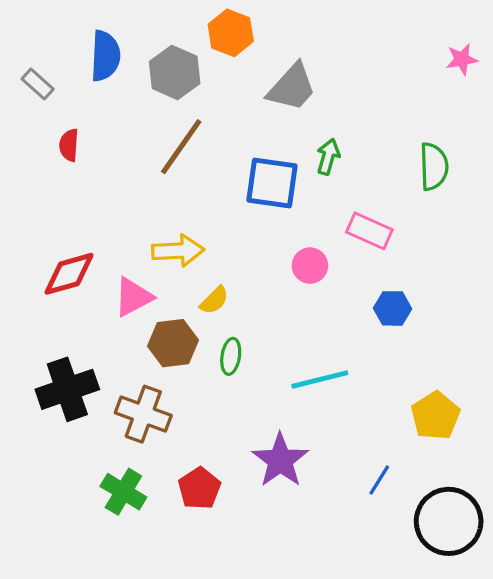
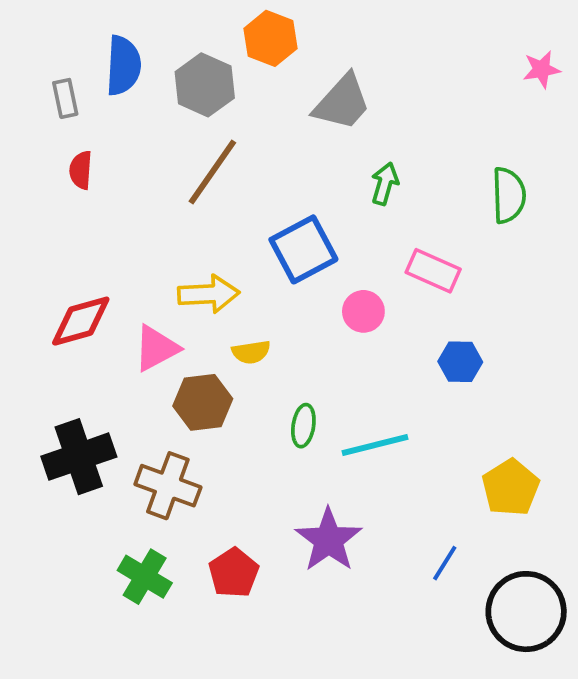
gray rectangle: (38, 84) -> (65, 98), moved, turned 36
blue square: (272, 183) -> (303, 249), moved, turned -36
yellow semicircle: (214, 300) -> (251, 352), turned 36
green ellipse: (231, 356) -> (303, 426), moved

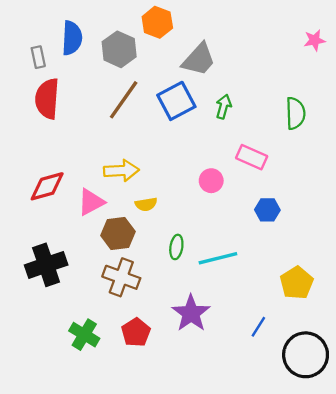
red semicircle: (81, 170) -> (47, 99), size x1.8
blue square: (303, 249) -> (176, 101), moved
brown cross: (168, 486) -> (121, 277), moved

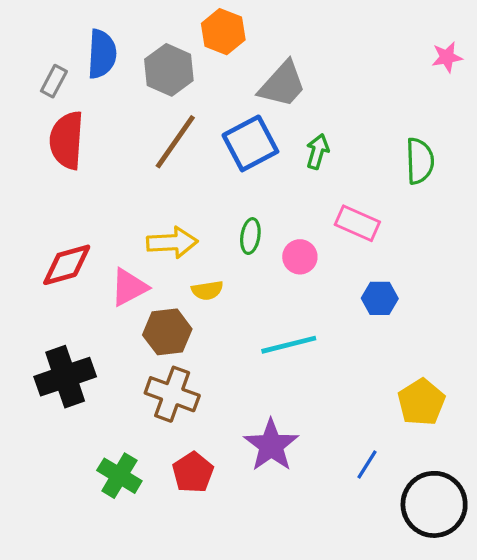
gray rectangle: (38, 57) -> (54, 81), turned 40
green ellipse: (176, 247) -> (250, 236), moved
cyan line: (218, 258) -> (289, 345), moved

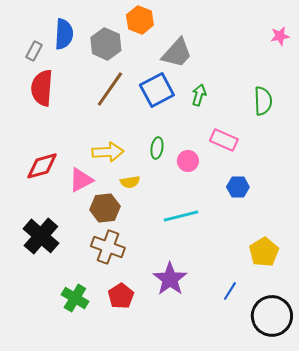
black cross: (65, 377) -> (41, 236), turned -30

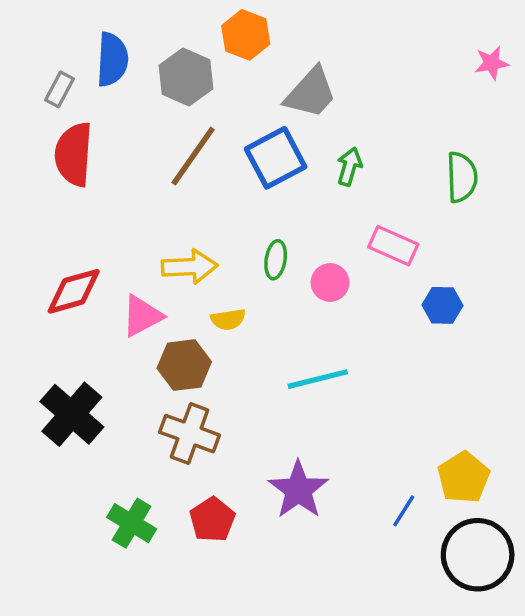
blue hexagon: (238, 187) -> (442, 305), moved
yellow pentagon: (264, 252) -> (464, 477), moved

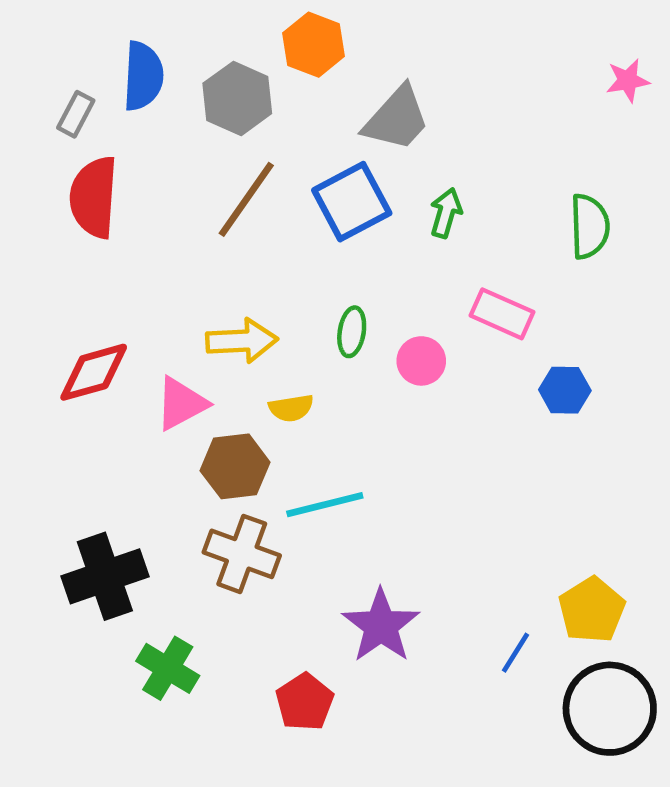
cyan line: (318, 379) -> (325, 505), moved
black cross: (72, 414) -> (105, 576), moved, turned 30
red pentagon: (212, 520) -> (305, 702), moved

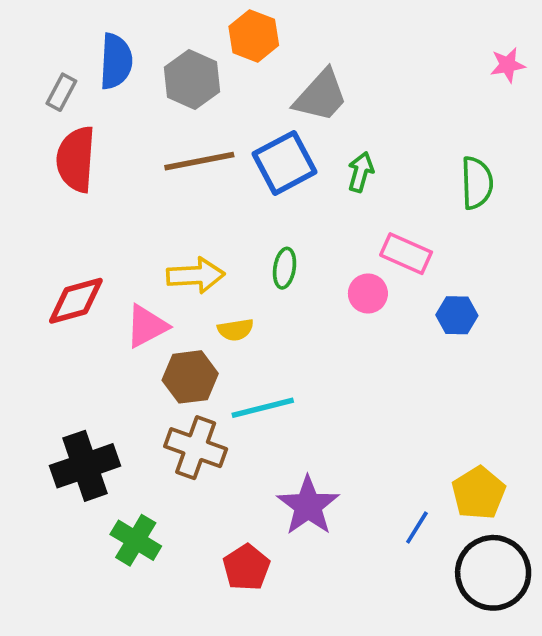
brown line: (246, 199) -> (199, 161), turned 44
pink circle: (421, 361) -> (368, 293), moved

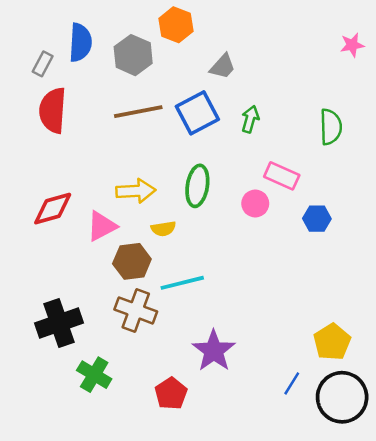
gray trapezoid: (321, 96) -> (223, 66), size x0.7
green ellipse: (285, 268) -> (197, 186), size x1.5
blue line: (417, 527) -> (292, 383), moved

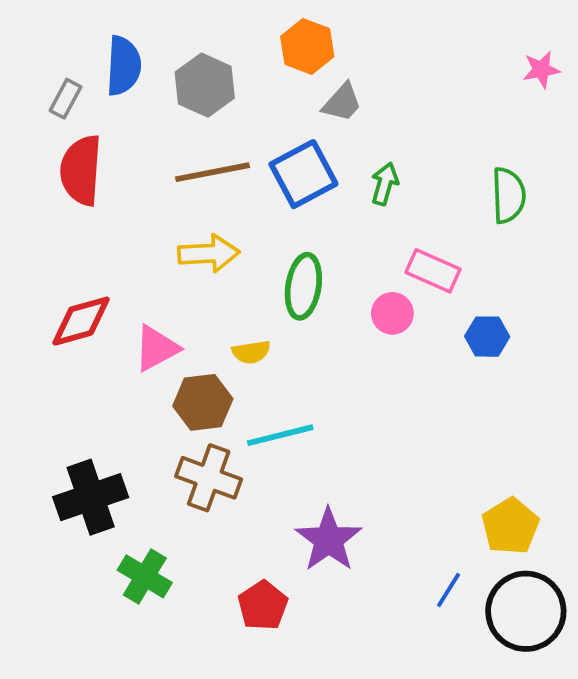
orange hexagon: (176, 25) -> (307, 46), moved
yellow arrow: (136, 191) -> (209, 253), moved

